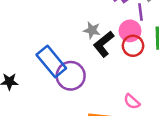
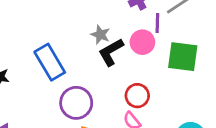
red circle: (133, 46) -> (137, 96), moved
purple circle: (71, 76) -> (76, 103), moved

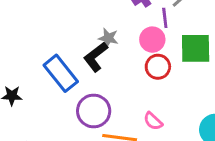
black L-shape: (111, 52) -> (96, 57), moved
red circle: (137, 96) -> (158, 67), moved

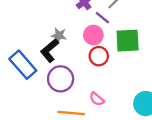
purple line: (165, 18) -> (102, 18), turned -42
purple circle: (94, 111) -> (61, 79), moved

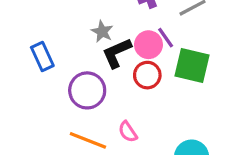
purple line: (102, 18) -> (166, 38), moved
black L-shape: (50, 50) -> (117, 53), moved
blue rectangle: (23, 65) -> (42, 57), size x0.7

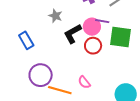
gray star: (102, 32) -> (55, 16), moved
purple line: (166, 38) -> (102, 21), turned -40
purple circle: (87, 90) -> (41, 75), moved

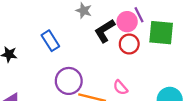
purple line: (102, 21) -> (139, 15), turned 56

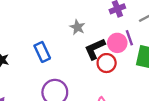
red circle: (129, 44) -> (107, 63), moved

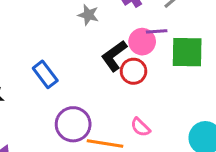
gray star: (77, 27) -> (88, 15), moved
purple line: (129, 38) -> (157, 31), turned -63

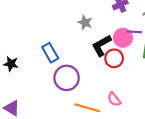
gray star: (88, 15) -> (85, 22), moved
purple circle: (73, 124) -> (67, 78), moved

